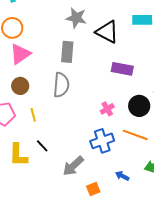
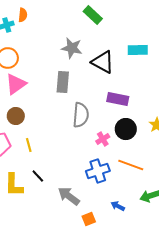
gray semicircle: (61, 85) -> (81, 115), moved
black circle: (139, 106) -> (126, 129), moved
gray arrow: (73, 166) -> (69, 196), turned 80

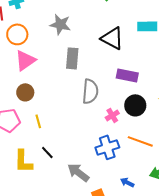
gray star: (72, 48) -> (60, 24), moved

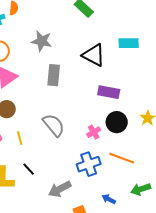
gray semicircle: (90, 91) -> (54, 125), moved, turned -45
gray arrow: (78, 172) -> (60, 189), turned -65

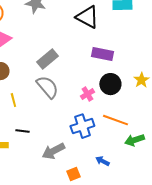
gray rectangle: (54, 75) -> (47, 59), moved, turned 45
black line: (29, 169) -> (22, 131), turned -40
green arrow: (141, 189) -> (134, 140), moved

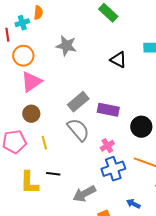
black triangle: (87, 17) -> (118, 60), size x0.7
purple rectangle: (102, 54) -> (108, 110), moved
pink cross: (87, 94) -> (107, 146), moved

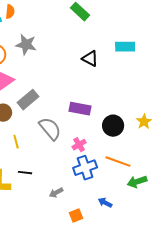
gray star: (66, 46) -> (26, 45), moved
gray rectangle: (78, 102) -> (28, 100), moved
gray arrow: (84, 194) -> (56, 193), size x0.6

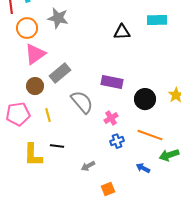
black triangle: (90, 59) -> (122, 32), turned -30
blue cross: (85, 168) -> (117, 141), size x0.6
blue arrow: (105, 203) -> (143, 168), moved

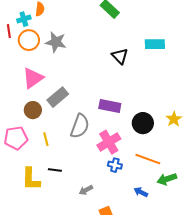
orange circle: (27, 28) -> (29, 40), moved
black triangle: (122, 32) -> (120, 56), turned 48
gray semicircle: (82, 102) -> (80, 126), turned 60
pink cross: (111, 118) -> (109, 142), size x1.6
blue cross: (117, 141) -> (115, 165), turned 32

